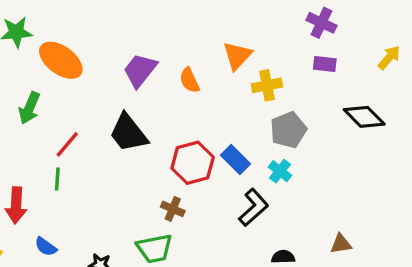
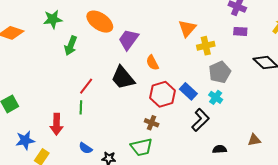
orange ellipse: (61, 60) -> (100, 22), moved
orange semicircle: (189, 80) -> (152, 63), moved
green arrow: (29, 108) -> (71, 46), moved
blue semicircle: (46, 247) -> (85, 148), moved

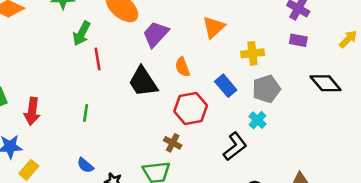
orange triangle: (187, 28) -> (214, 27), moved
red line: (86, 86) -> (97, 59), moved, turned -54
blue rectangle: (188, 91) -> (226, 86), moved
red arrow: (57, 124) -> (32, 111), moved

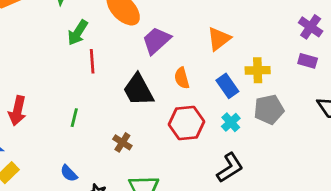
blue rectangle: (226, 86) -> (227, 86), moved
cyan cross: (257, 120) -> (231, 122), moved
brown cross: (173, 143) -> (122, 142), moved

